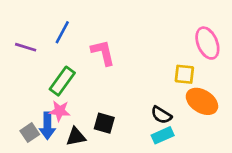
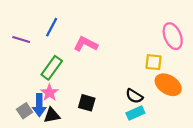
pink L-shape: (103, 53) -> (86, 44), turned -50
pink star: (60, 111) -> (49, 93), turned 30
black triangle: (76, 137) -> (52, 115), moved

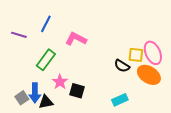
pink ellipse: (173, 36) -> (153, 53), moved
pink star: (49, 93) -> (60, 82), moved
black semicircle: (134, 96) -> (122, 66), moved

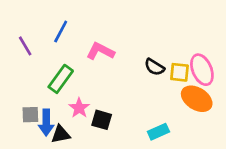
purple line: (19, 35) -> (25, 46), turned 42
black semicircle: (122, 66) -> (154, 67), moved
gray square: (22, 98) -> (30, 115), moved, turned 32

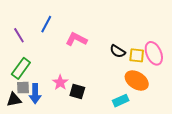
green rectangle: (61, 79) -> (21, 68), moved
orange ellipse: (197, 99) -> (137, 80), moved
black triangle: (61, 134) -> (14, 100), moved

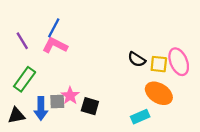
pink L-shape: (76, 39) -> (55, 45), moved
gray square: (23, 88) -> (57, 101), moved

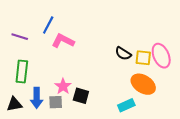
purple line: (22, 41) -> (20, 37), turned -42
pink L-shape: (55, 45) -> (63, 41), moved
green rectangle: (25, 79) -> (22, 71), turned -30
gray square: (57, 101) -> (56, 102), moved

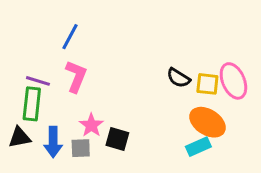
purple line: (20, 37) -> (38, 81), moved
pink L-shape: (63, 41) -> (76, 76), moved, turned 85
black triangle: (14, 104) -> (20, 137), moved
cyan rectangle: (126, 105) -> (198, 147), moved

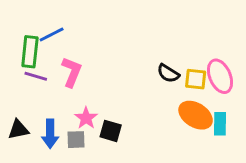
blue line: (70, 37) -> (52, 34), moved, turned 35
green rectangle: (32, 104) -> (30, 52), moved
cyan rectangle: (198, 147) -> (220, 124), moved, turned -65

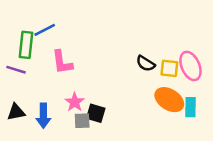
pink L-shape: (72, 72) -> (62, 62), turned 150
purple line: (36, 76) -> (16, 70), moved
gray square: (76, 140) -> (82, 121), moved

